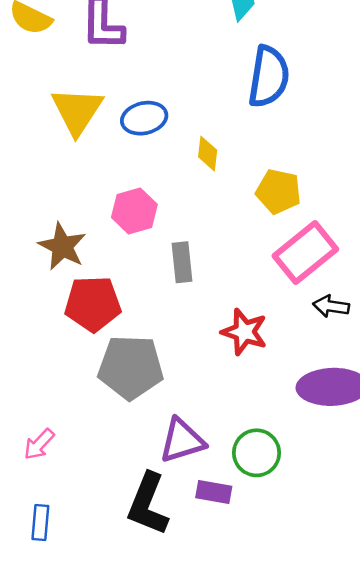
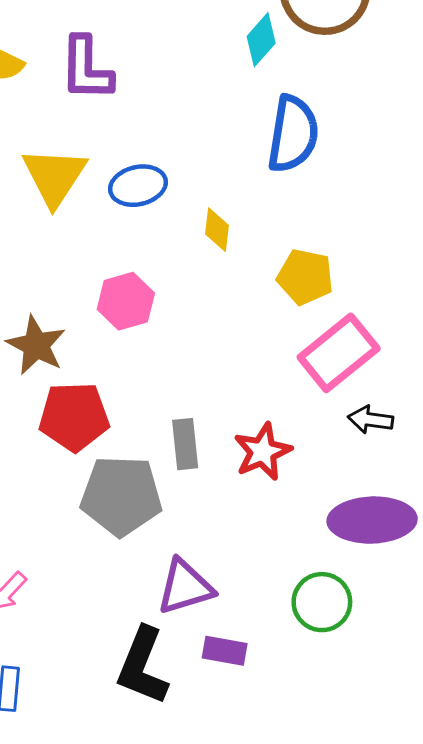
gray rectangle: (182, 262) -> (185, 444), moved
red star: (244, 332) -> (263, 452), turned 30
green circle: (257, 453) -> (322, 602), moved

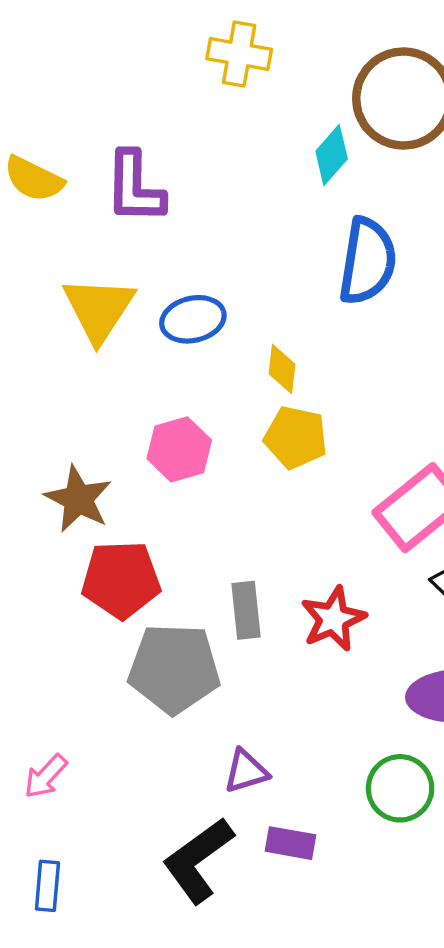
yellow pentagon: (305, 277) -> (296, 437), moved
purple triangle: (185, 587) -> (246, 771), size x0.7
black L-shape: (143, 666) -> (198, 860), turned 32

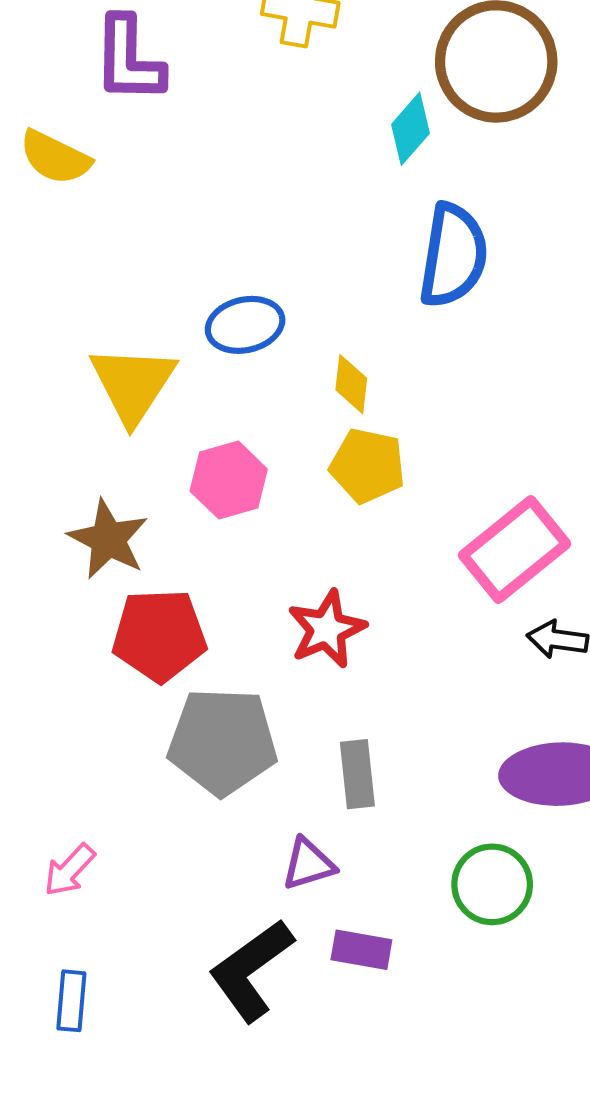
purple L-shape: (135, 188) -> (129, 59), moved
yellow triangle: (99, 309) -> (133, 384), moved
gray rectangle: (246, 610) -> (357, 774), moved
red star: (333, 619) -> (327, 629), moved

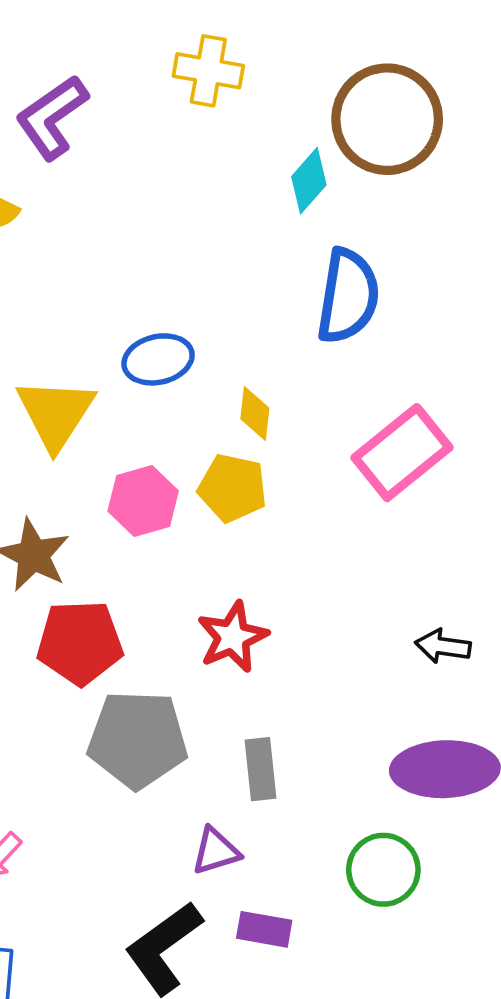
purple L-shape: (129, 59) -> (52, 117), turned 54
yellow pentagon: (368, 466) -> (233, 488), moved
pink rectangle: (515, 550) -> (402, 453), moved

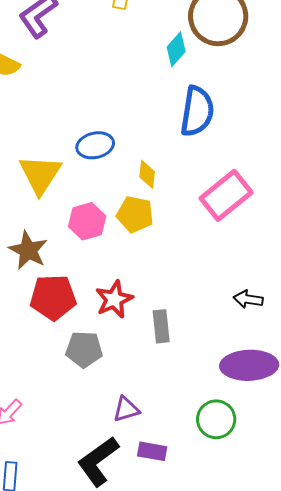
red star: (233, 637) -> (114, 299), moved
gray pentagon: (138, 739) -> (84, 349), size x0.7
gray rectangle: (260, 769) -> (161, 326), moved

